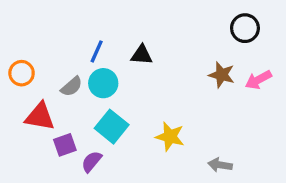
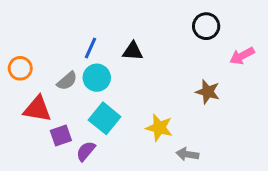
black circle: (245, 28) -> (206, 26), moved
brown star: (222, 75) -> (208, 92), moved
pink arrow: (258, 80) -> (242, 56), moved
gray arrow: (220, 165) -> (187, 154), moved

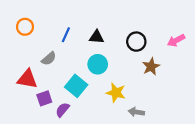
black circle: (206, 26) -> (136, 42), moved
orange circle: (20, 68) -> (25, 27), moved
cyan circle: (97, 78) -> (98, 64), moved
brown star: (208, 92) -> (151, 67), turned 30

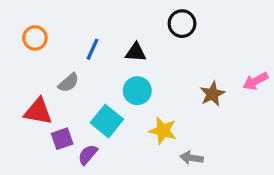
pink arrow: (176, 40) -> (256, 81), moved
black circle: (136, 42) -> (182, 24), moved

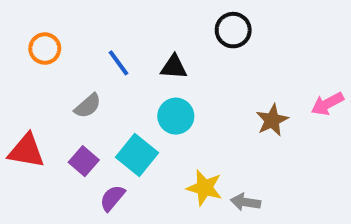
blue line: (93, 49) -> (118, 63), turned -60
red triangle: (38, 111) -> (26, 151), moved
yellow star: (163, 131) -> (204, 188), moved
purple square: (62, 139) -> (84, 161), moved, turned -30

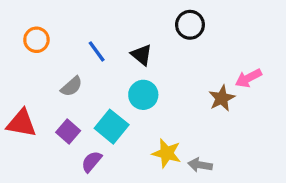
black triangle: (174, 67) -> (142, 55), turned 35
pink arrow: (327, 104) -> (248, 78), moved

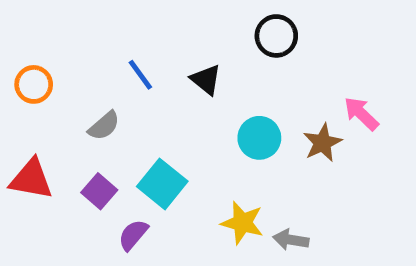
orange circle: (36, 40) -> (34, 84), moved
pink arrow: (248, 78) -> (361, 114), turned 72
cyan circle: (143, 95) -> (259, 138), moved

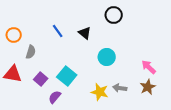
pink arrow: (361, 114) -> (149, 67), moved
gray semicircle: (104, 126) -> (31, 52), moved, turned -32
brown star: (322, 143) -> (148, 87), moved
gray arrow: (291, 240) -> (120, 88), moved

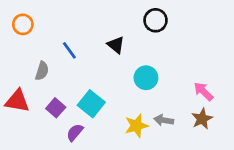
blue line: (58, 31) -> (69, 50), moved
orange circle: (14, 35) -> (23, 24), moved
yellow star: (100, 92) -> (136, 126), turned -30

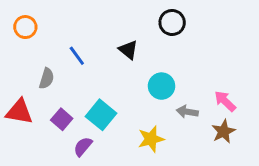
gray arrow: (164, 120) -> (187, 112), moved

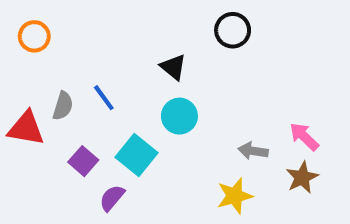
blue line: (77, 56) -> (104, 98), moved
cyan circle: (162, 86) -> (179, 116), moved
red triangle: (19, 112) -> (26, 128), moved
yellow star: (151, 139) -> (235, 196), moved

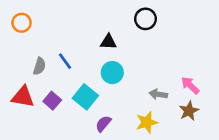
black triangle: (173, 67) -> (108, 42), turned -36
red triangle: (26, 128) -> (23, 97), moved
purple semicircle: (112, 198) -> (103, 124), moved

